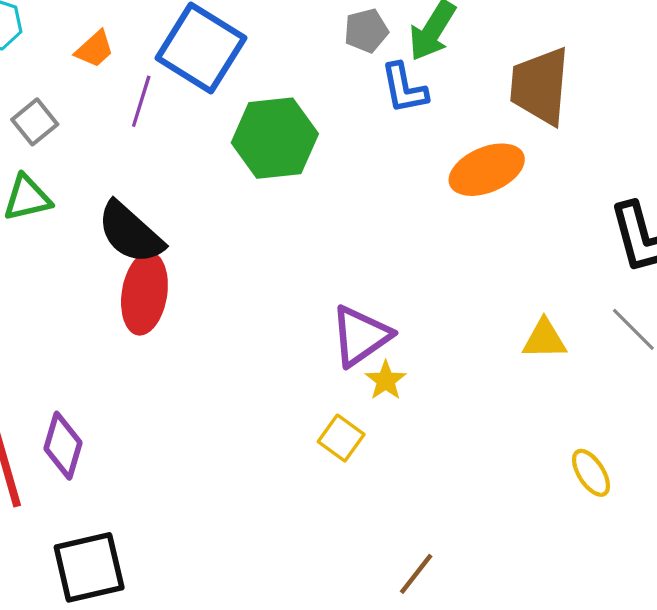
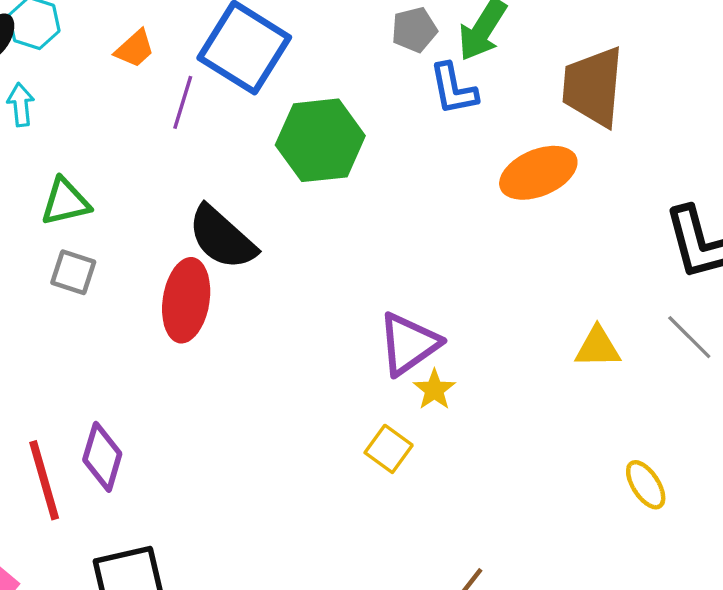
gray square: (35, 122) -> (73, 272), moved, turned -33
black semicircle: (130, 233) -> (222, 238), moved

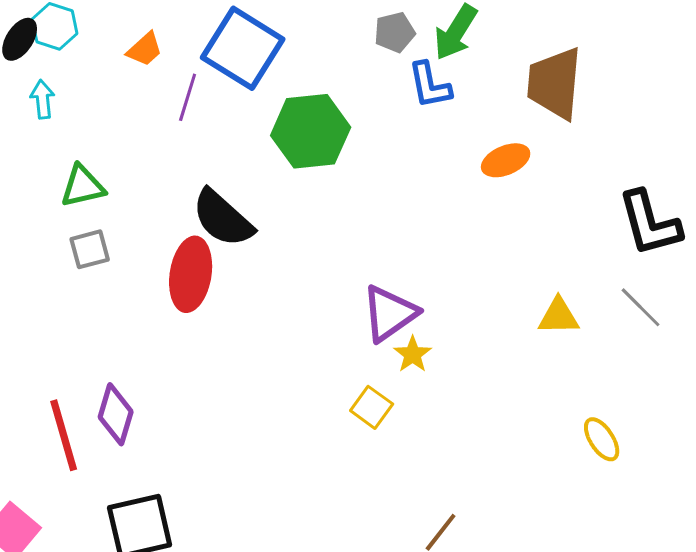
orange ellipse: (538, 173) -> (506, 160), size x0.7
gray square: (73, 272) -> (90, 249), turned -33

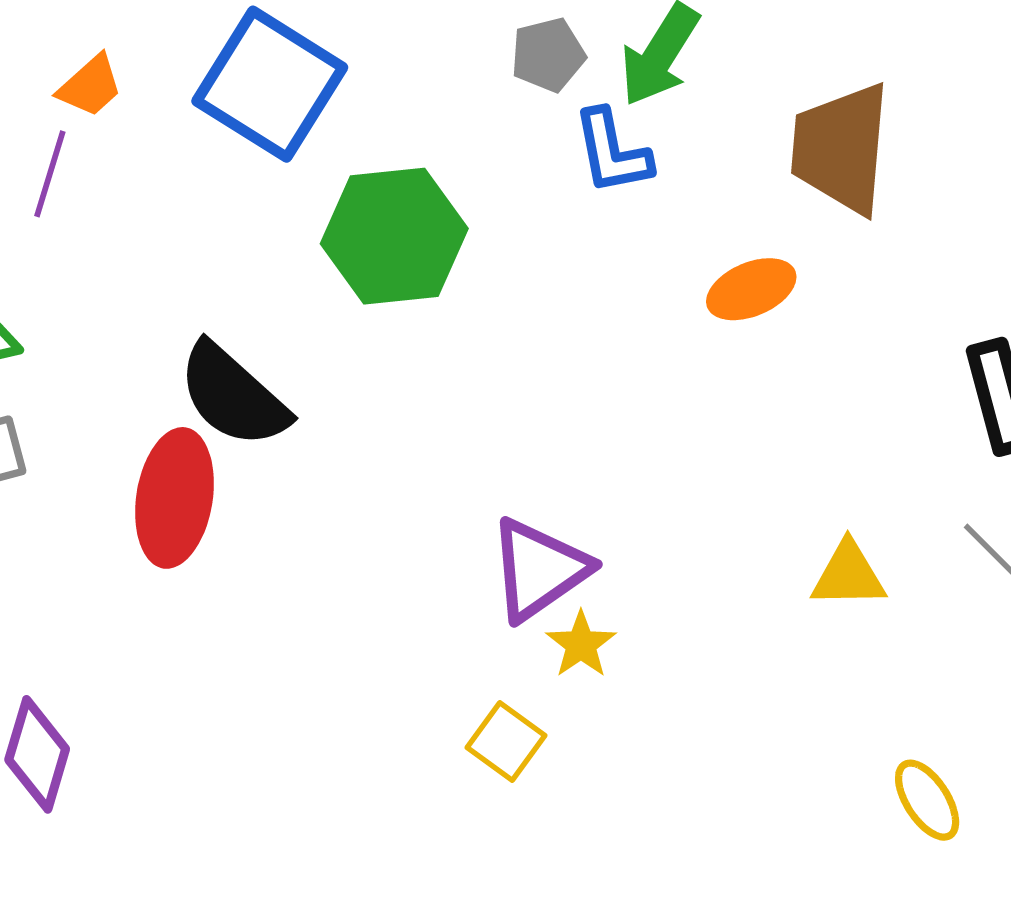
purple line: (188, 97) -> (50, 174), moved

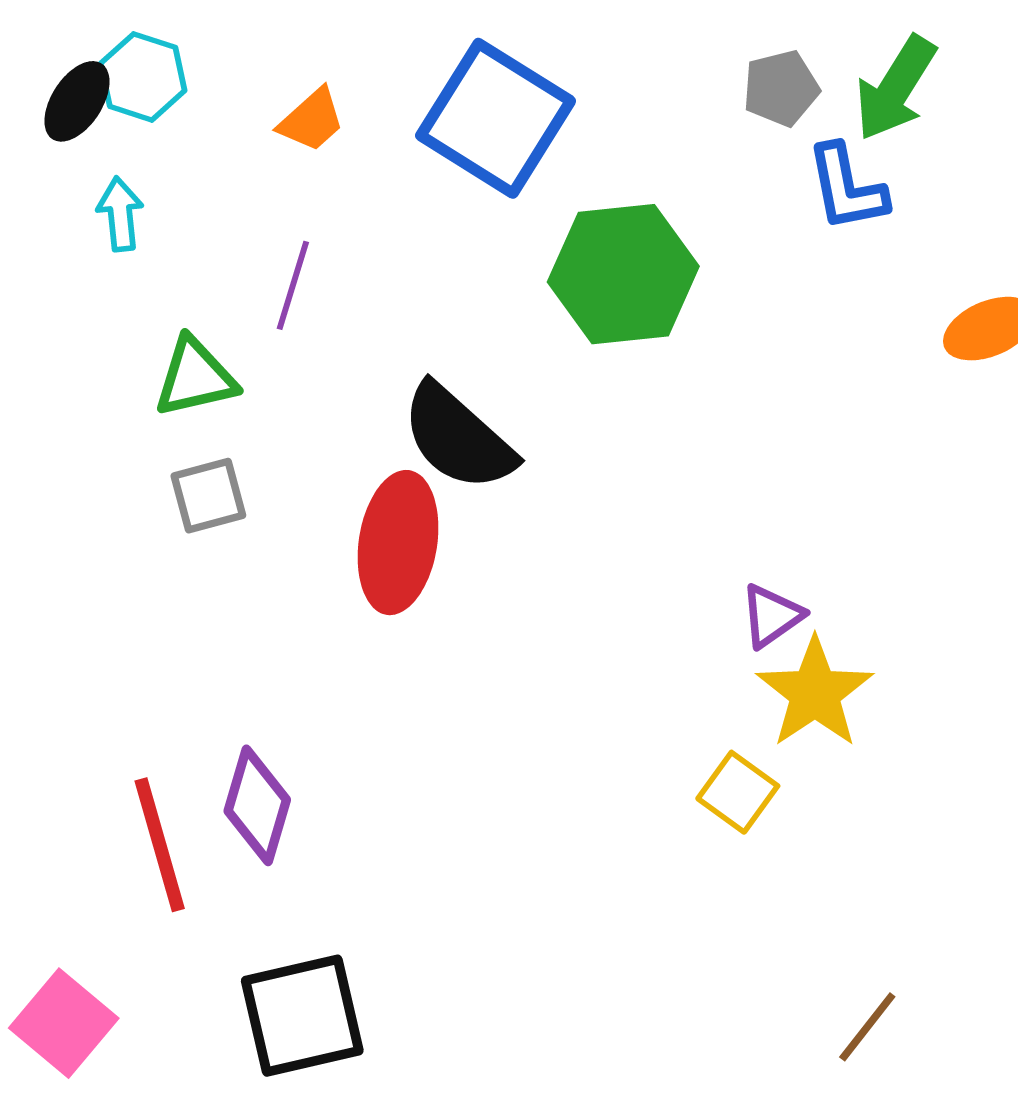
purple line: (50, 174) -> (293, 285), moved
purple triangle: (539, 569) -> (772, 616), size x0.6
yellow star: (581, 644) -> (815, 693), size x1.6

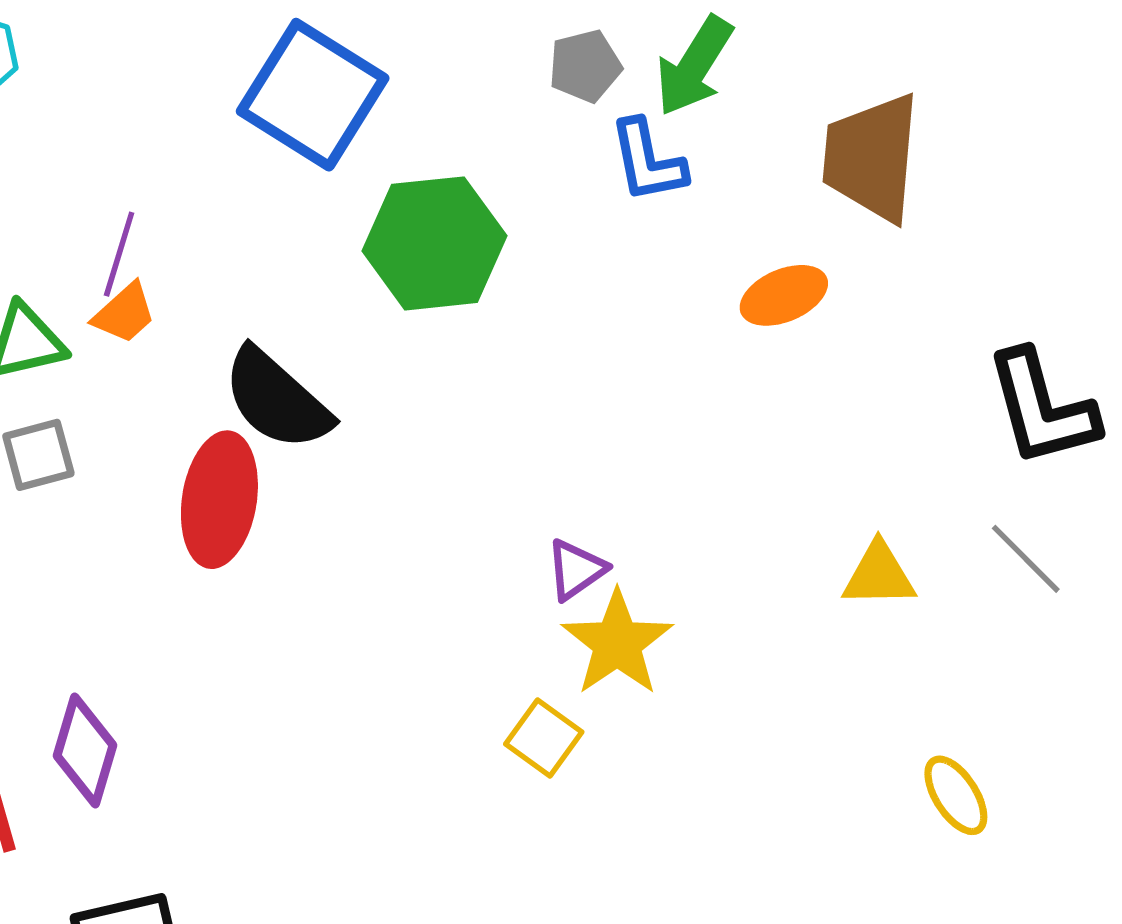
orange trapezoid: (312, 120) -> (124, 313), moved

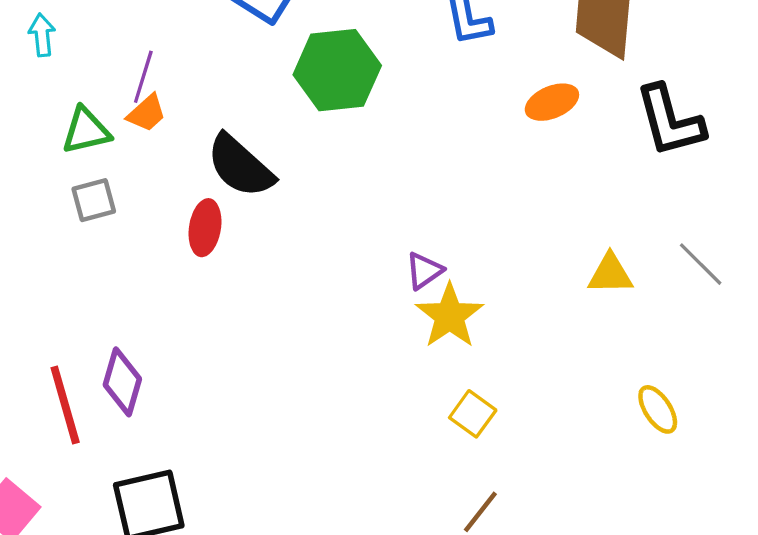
black L-shape: (1042, 408) -> (670, 121), moved
red ellipse: (219, 500) -> (205, 228), size x0.7
yellow square: (544, 738) -> (473, 414), moved

